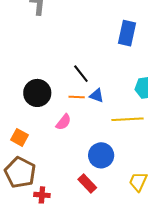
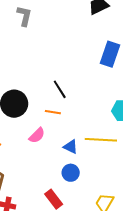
blue triangle: (97, 96) -> (71, 147), moved
blue circle: (101, 155) -> (71, 173), size x0.7

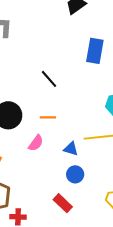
black line: (60, 89) -> (49, 79), moved

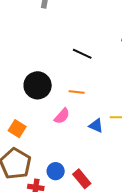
black line: (49, 79) -> (82, 54), turned -30
blue circle: (75, 174) -> (56, 171), moved

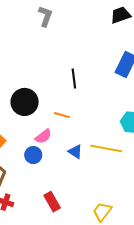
black line: (82, 54) -> (74, 78), turned 48
blue circle: (56, 171) -> (33, 155), moved

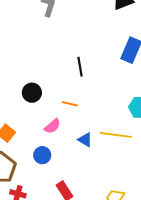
black circle: (25, 102) -> (32, 93), size x0.7
blue circle: (33, 155) -> (42, 155), moved

